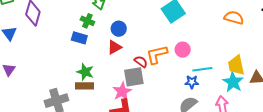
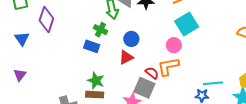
pink circle: (183, 50) -> (174, 45), moved
gray square: (134, 77) -> (144, 88), turned 30

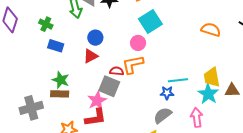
green cross: (100, 30) -> (46, 24), moved
red semicircle: (152, 73) -> (117, 71), turned -32

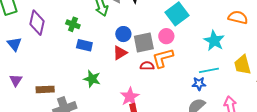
gray square: (109, 86) -> (144, 43), moved, turned -30
brown rectangle: (60, 94) -> (45, 89), moved
cyan star: (208, 94) -> (214, 41), moved

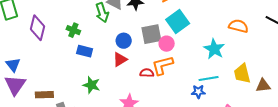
gray square: (144, 43) -> (151, 34), moved
blue triangle: (14, 44) -> (13, 65), moved
purple triangle: (16, 80) -> (15, 85), size x1.6

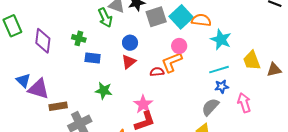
orange semicircle: (238, 26) -> (201, 20), moved
gray square: (151, 34) -> (156, 17), moved
pink circle: (167, 44) -> (179, 46), moved
purple triangle: (15, 85) -> (39, 89), moved, turned -40
blue star: (198, 92) -> (222, 87), moved

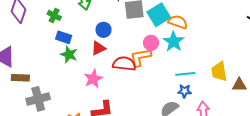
cyan star: (221, 40) -> (174, 42), moved
red semicircle: (157, 72) -> (124, 64), size x1.6
green star: (104, 91) -> (69, 54), moved
pink star: (143, 104) -> (93, 79), moved

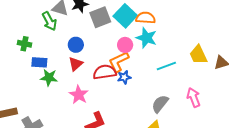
blue star: (185, 91) -> (124, 77), moved

